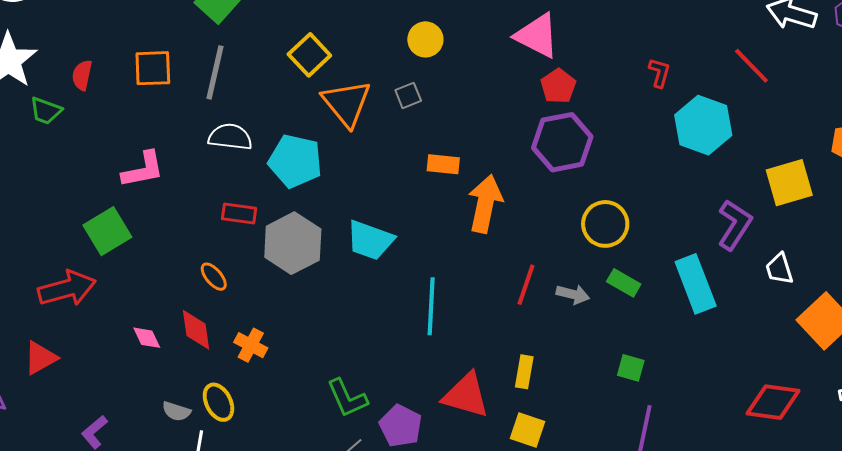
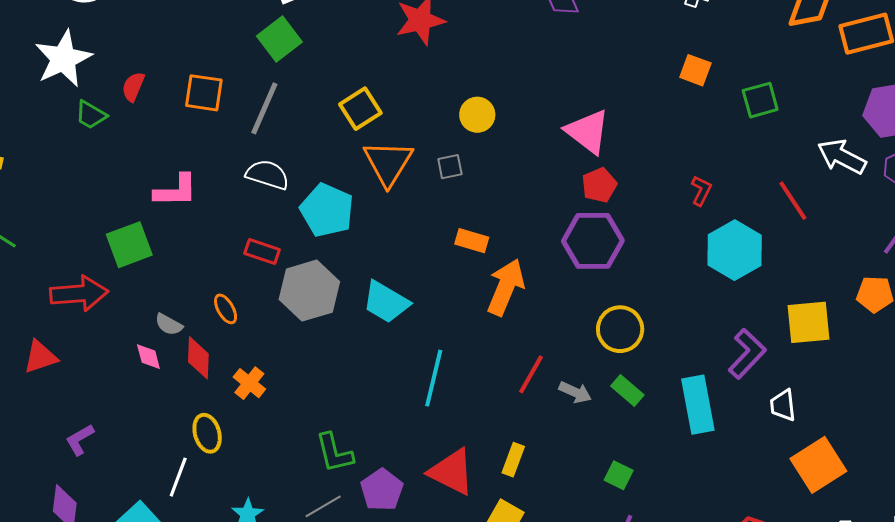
gray semicircle: (176, 411) -> (169, 324), moved

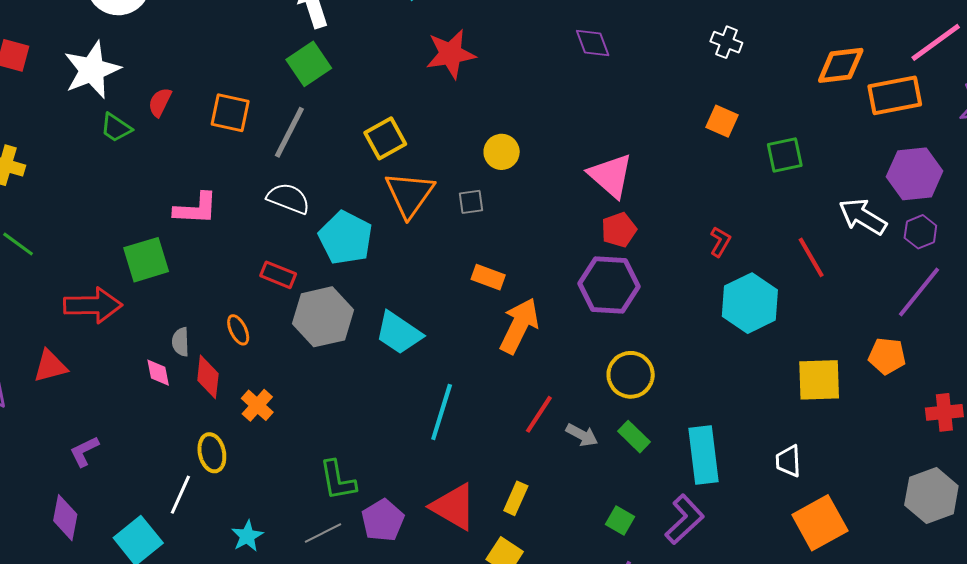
gray semicircle: (169, 324) -> (181, 342), turned 56
purple L-shape: (747, 354) -> (685, 519), moved

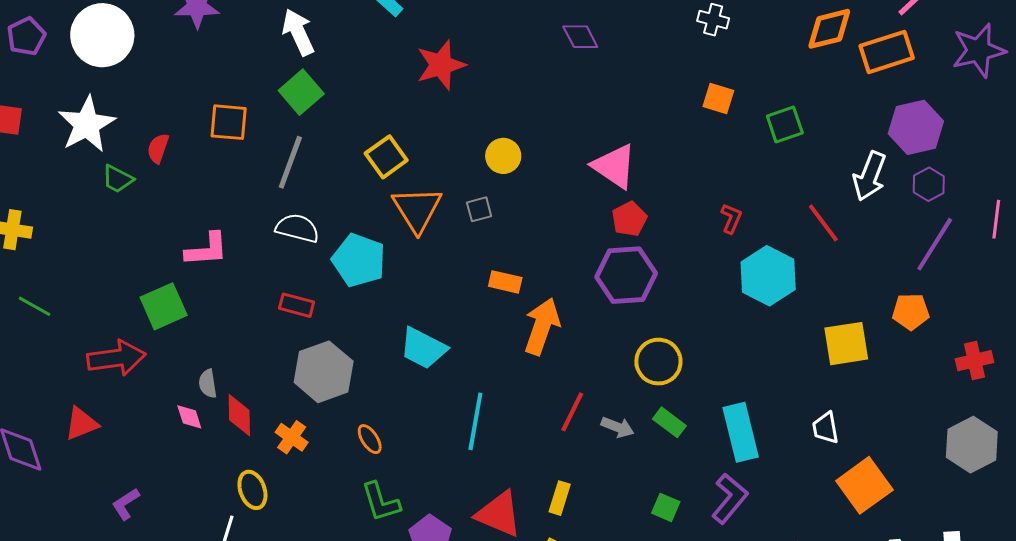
orange square: (230, 113) -> (229, 122), moved
white arrow: (863, 217) -> (870, 176), turned -93
gray hexagon: (323, 317) -> (324, 372), moved
orange ellipse: (238, 330) -> (370, 439), moved

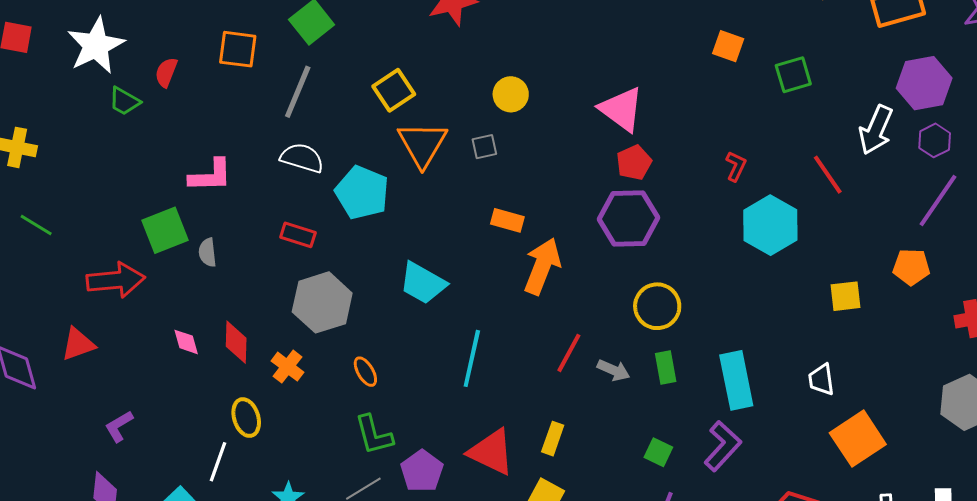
yellow square: (846, 344) -> (846, 296), size x0.7
gray semicircle: (208, 384) -> (207, 252), moved
green rectangle: (669, 422) -> (666, 367), turned 40

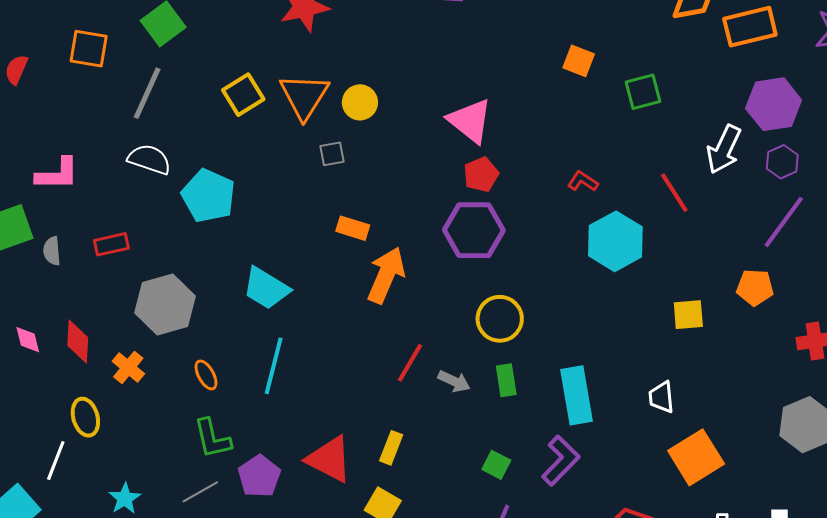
orange triangle: (422, 144) -> (304, 96), moved
red L-shape: (736, 166) -> (583, 181), turned -84
red rectangle: (298, 235) -> (111, 244), moved, turned -32
cyan line: (472, 358) -> (274, 366), moved

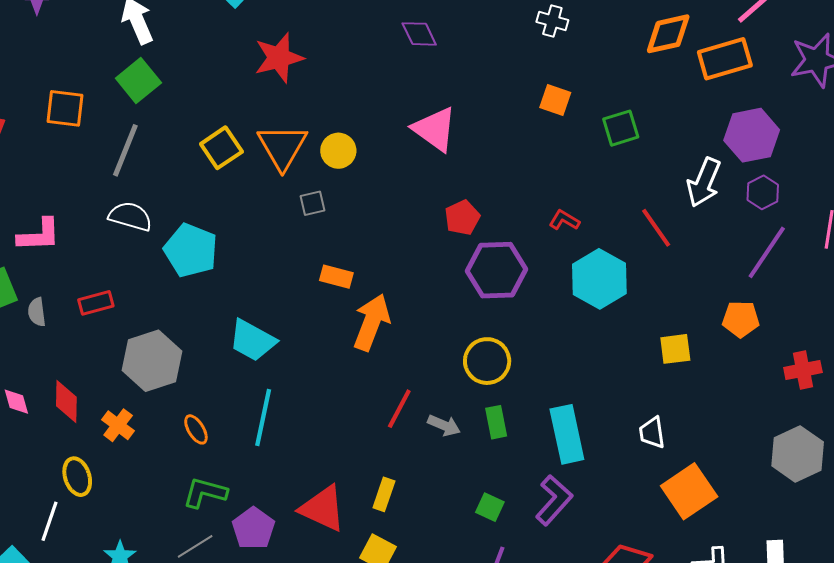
pink triangle: (470, 121) -> (435, 129), moved
purple hexagon: (474, 230) -> (496, 270), moved
green L-shape: (212, 438) -> (205, 493), turned 120

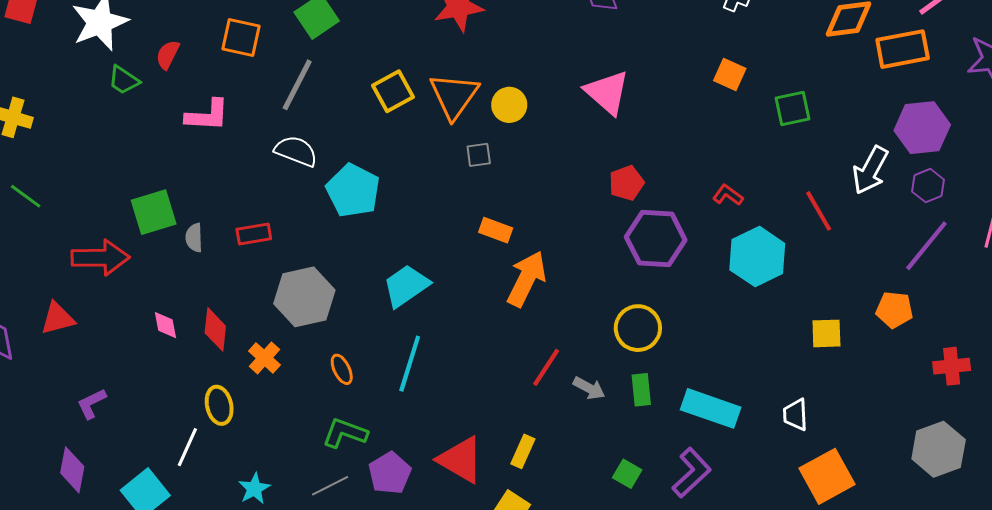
pink L-shape: (39, 235) -> (207, 115), moved
cyan trapezoid: (252, 340) -> (406, 286), turned 111
cyan rectangle: (567, 434) -> (711, 408), turned -64

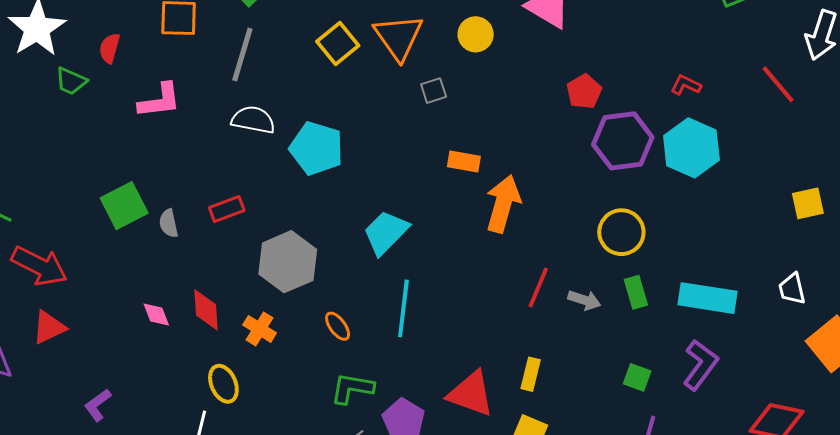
yellow circle: (509, 105) -> (476, 34), moved
cyan hexagon: (757, 257) -> (691, 148), moved
red arrow: (100, 258) -> (39, 266), moved, turned 38

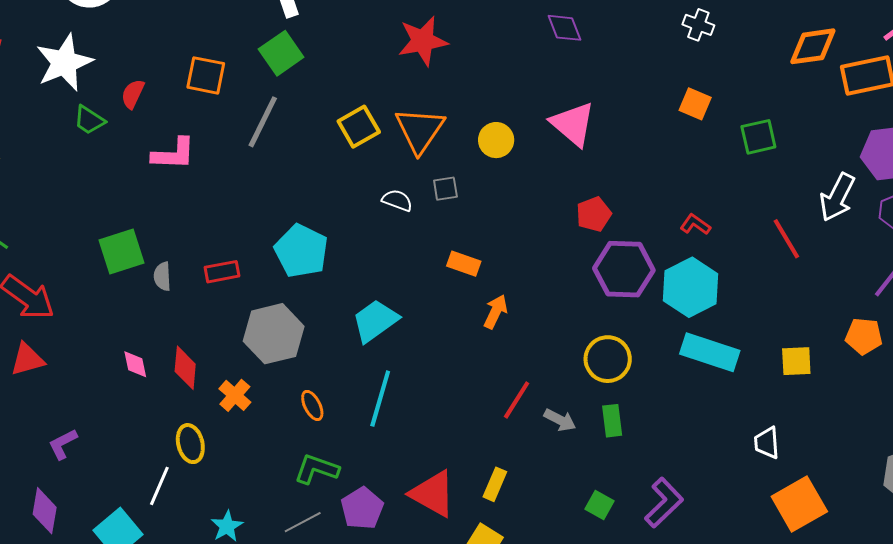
white semicircle: (253, 120) -> (397, 200), moved, size x0.7
cyan pentagon: (316, 148) -> (301, 251), moved
orange arrow: (503, 204) -> (496, 312), size x0.6
cyan rectangle: (707, 298) -> (710, 352), moved

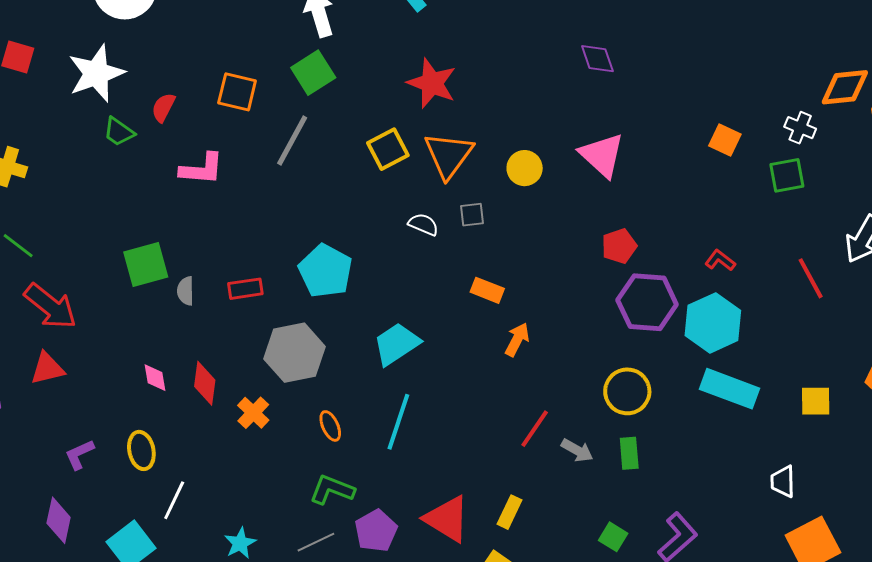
white cross: (698, 25) -> (800, 128), moved
red star: (423, 41) -> (432, 83), moved, turned 30
yellow ellipse: (190, 444) -> (141, 450), moved

